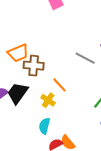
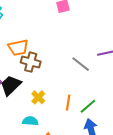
orange line: (60, 85) -> (68, 103), moved, turned 42
cyan semicircle: (44, 126) -> (30, 121), turned 70

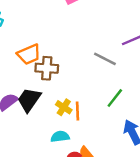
orange line: (68, 103) -> (77, 111), moved
green line: (88, 106) -> (115, 98), moved

